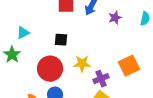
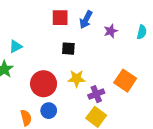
black square: (61, 40) -> (68, 49), moved
orange square: (129, 66) -> (125, 81), turned -30

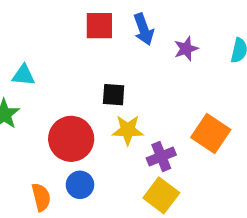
blue arrow: (86, 20) -> (144, 29), turned -48
cyan triangle: (16, 46) -> (23, 75), turned 32
black square: (68, 49) -> (114, 95), moved

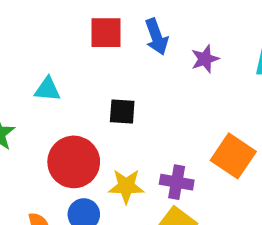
cyan triangle: (23, 75) -> (47, 89), moved
yellow star: (128, 130) -> (126, 186), moved
purple cross: (161, 157) -> (177, 182), turned 32

